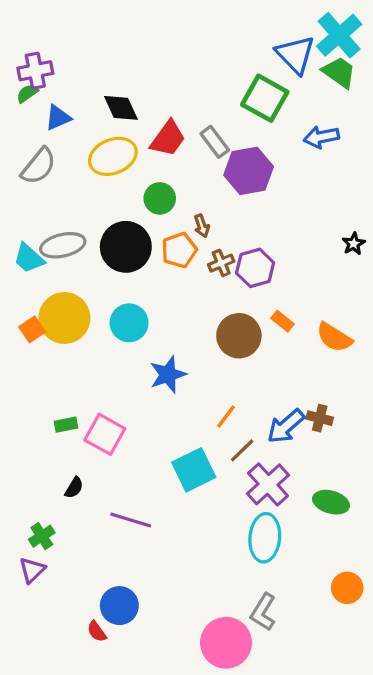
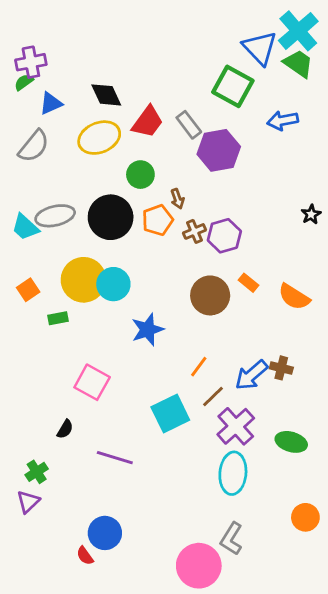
yellow circle: (64, 318) -> (84, 280), moved
green rectangle: (66, 425) -> (58, 318), moved

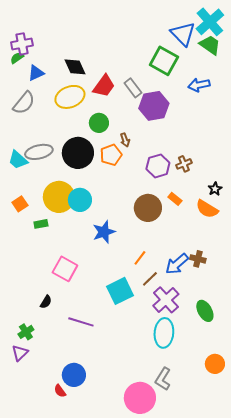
black star: (311, 214) -> (215, 189), moved
brown cross: (194, 231) -> (184, 164), moved
green ellipse: (291, 442) -> (205, 311), turned 45

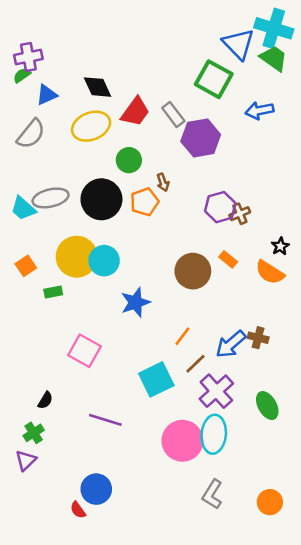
cyan cross: (210, 22) -> (274, 28), turned -32
purple hexagon: (158, 166) -> (220, 207), moved
black semicircle: (46, 302) -> (45, 400), moved
orange circle: (215, 364) -> (270, 502), moved
pink circle: (140, 398) -> (182, 441), moved

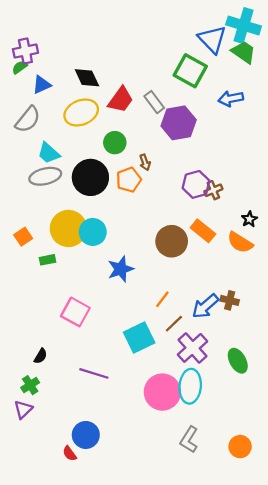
cyan trapezoid: (23, 208) -> (49, 153), moved
orange rectangle: (228, 259) -> (203, 231), size x1.5

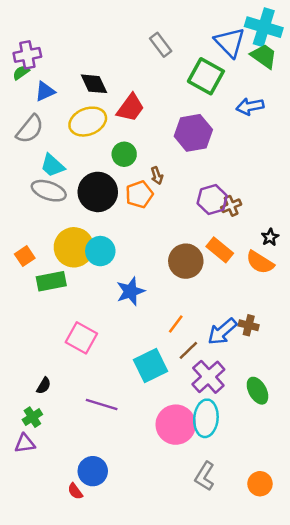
gray rectangle: (154, 102) -> (161, 45), moved
gray ellipse: (45, 176) -> (49, 191), turned 32
green rectangle: (48, 260) -> (51, 281), size x1.6
purple triangle: (23, 409) -> (25, 443), turned 36

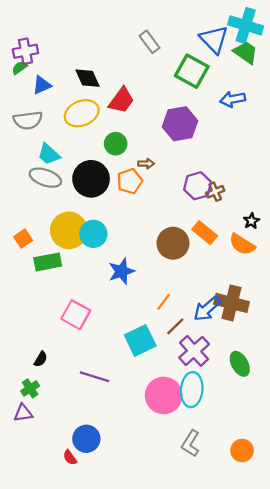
gray semicircle: (30, 129) -> (28, 120), turned 44
brown arrow: (157, 176) -> (146, 164), turned -70
brown cross: (249, 325) -> (232, 303), size x1.8

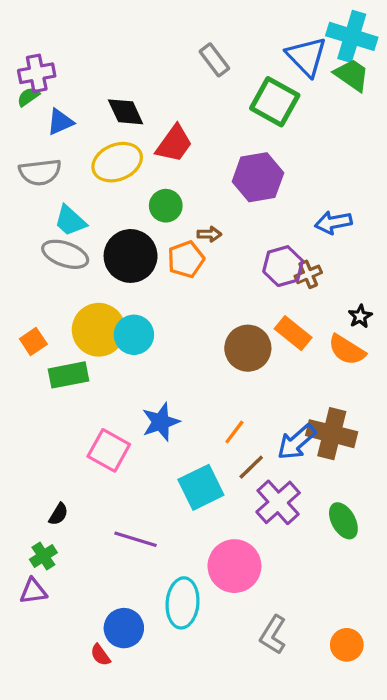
blue arrow: (233, 99) -> (333, 222), moved
blue star: (121, 271) -> (161, 422), moved
cyan ellipse: (192, 390) -> (183, 603), moved

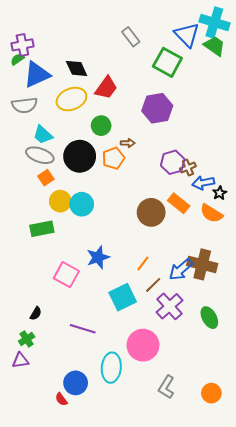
blue triangle: (60, 122) -> (37, 75), size x1.6
blue arrow: (333, 222) -> (203, 183), moved
yellow circle: (99, 330) -> (60, 201), size x0.7
orange square: (33, 341) -> (46, 178), moved

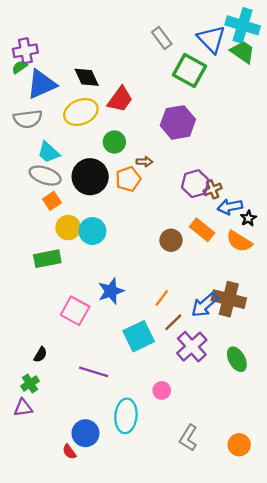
gray rectangle: (131, 37) -> (162, 38), moved
brown circle: (151, 212) -> (171, 240), size x0.7
pink circle: (143, 345) -> (162, 390), size x0.5

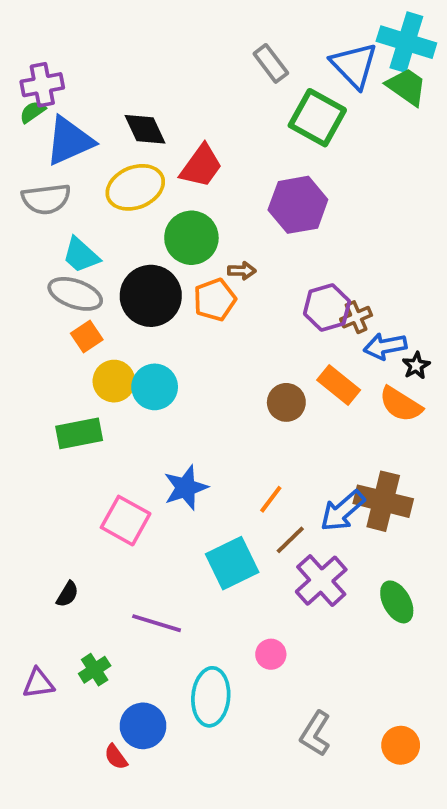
green circle: (114, 142) -> (191, 238), size x1.4
green cross: (30, 384) -> (95, 670), moved

